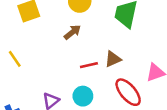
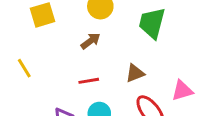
red line: (89, 65) -> (89, 81), moved

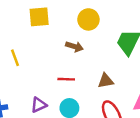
brown arrow: (91, 41) -> (74, 47), turned 42

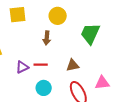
brown arrow: (74, 47) -> (47, 38), turned 80
purple triangle: (39, 105) -> (22, 67), moved

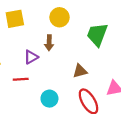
red line: (41, 65) -> (21, 79), moved
purple triangle: (22, 67) -> (31, 57), moved

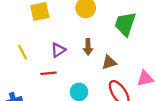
brown arrow: (49, 43) -> (88, 47), moved

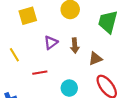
purple triangle: (58, 50) -> (51, 43), moved

